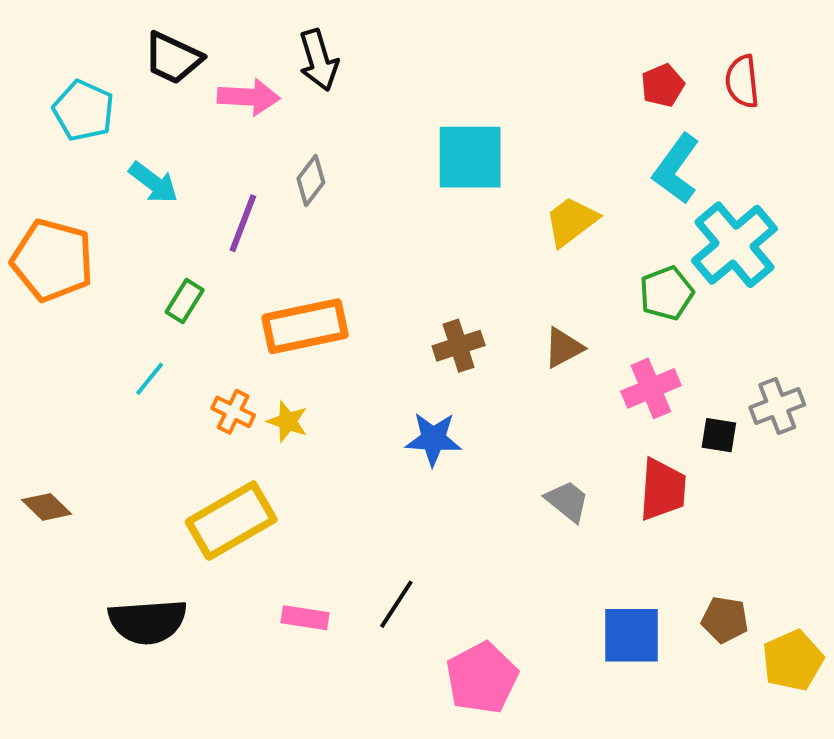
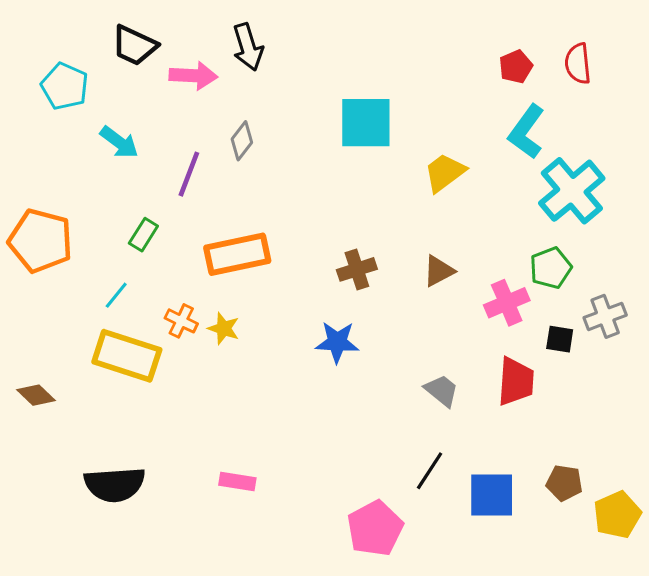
orange pentagon: (52, 260) -> (40, 241), moved
green pentagon: (666, 293) -> (551, 268), moved
yellow rectangle: (231, 521) -> (127, 356), moved, turned 48
black line: (396, 604) -> (430, 471), moved

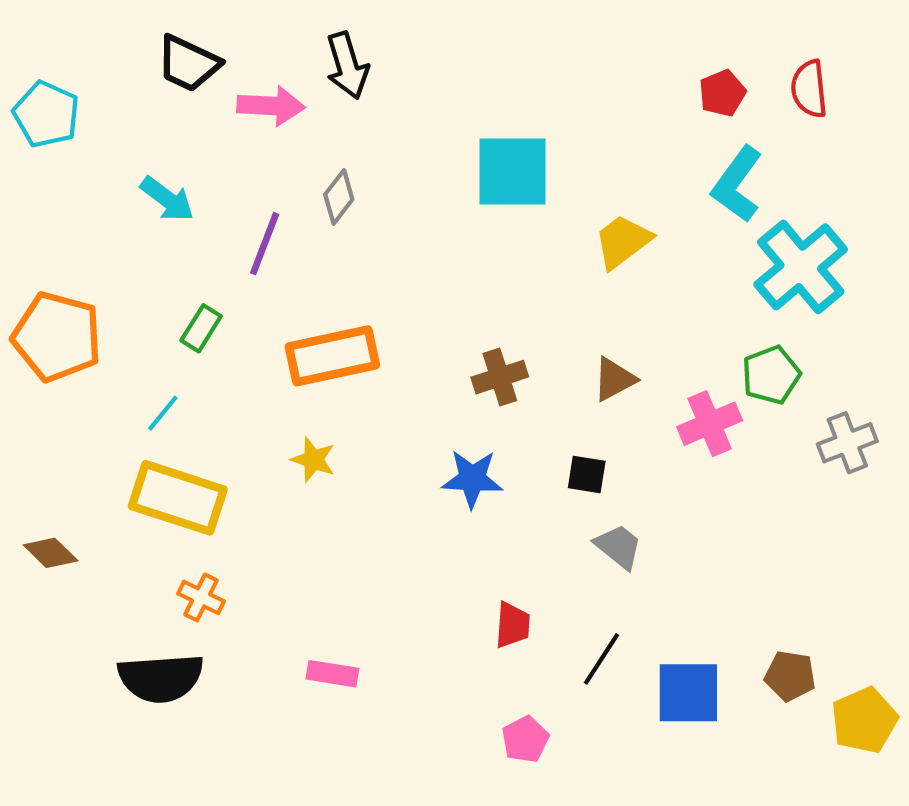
cyan pentagon: (65, 86) -> (46, 114), moved
orange cross: (181, 321) -> (201, 597), moved
black square: (560, 339) -> (587, 475), moved
red trapezoid: (516, 381) -> (513, 625), moved, size x0.7
pink pentagon: (375, 528) -> (525, 739), size x0.6

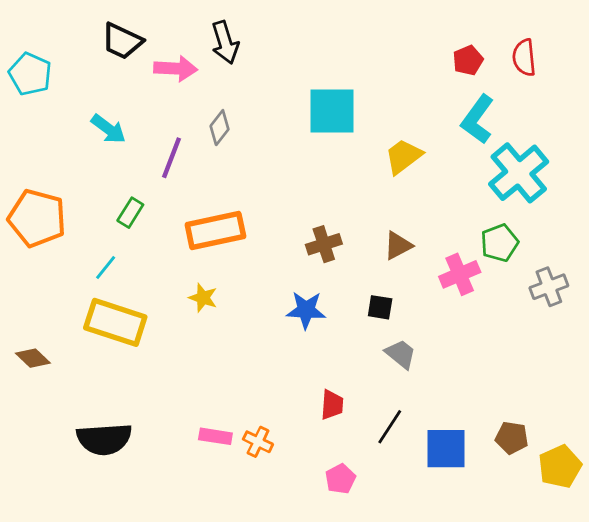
orange cross: (201, 597) -> (258, 442), moved

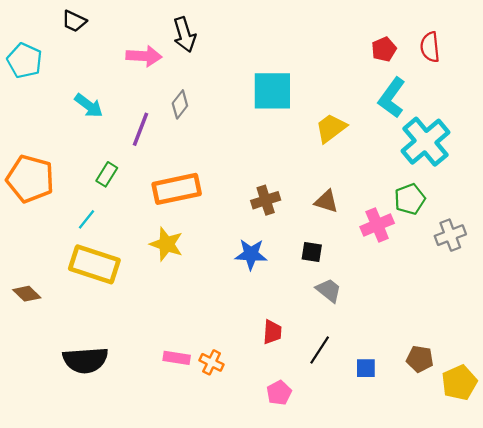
black trapezoid: (122, 41) -> (74, 21), moved, size x0.7
brown triangle: (398, 246) -> (326, 201), turned 45
yellow star: (203, 298) -> (166, 244), size x1.4
blue square: (446, 449) -> (366, 368), size x0.6

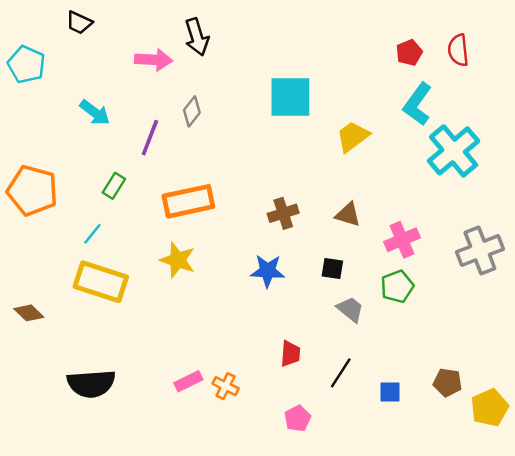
green pentagon: (410, 199) -> (397, 286), moved
gray cross: (450, 235) -> (480, 250), size x1.4
pink rectangle: (177, 358) -> (188, 381), turned -35

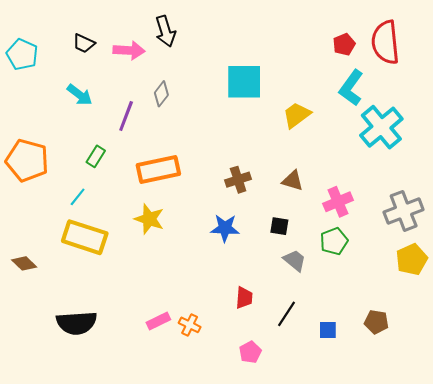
black trapezoid: (79, 23) -> (84, 43), moved
red semicircle: (458, 50) -> (385, 42), size x1.6
yellow pentagon: (490, 408) -> (412, 259), moved

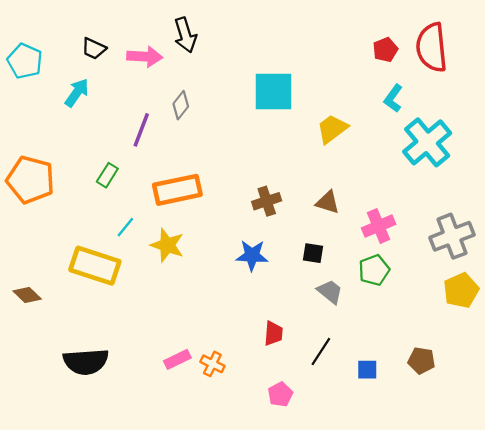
cyan L-shape: (351, 88) -> (393, 98), size x0.7
cyan arrow: (80, 95) -> (77, 93), moved, turned -92
cyan line: (78, 197) -> (125, 227), moved

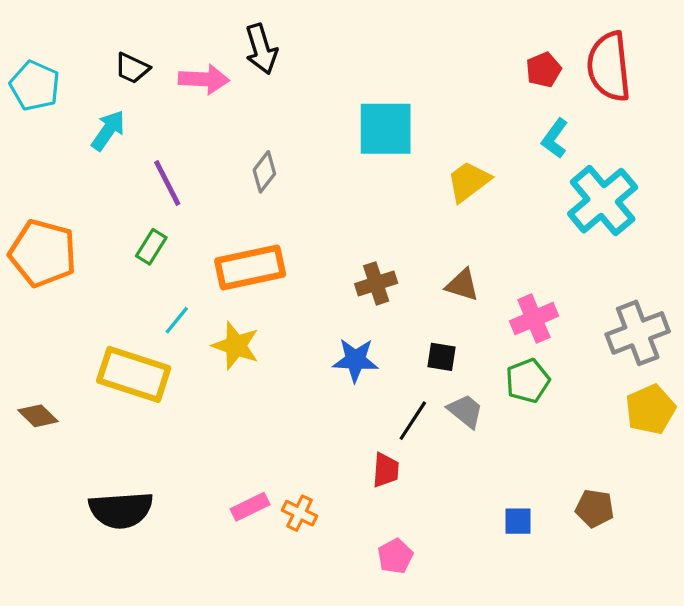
gray diamond: (181, 105) -> (264, 172), moved
purple line: (141, 130) -> (167, 183), moved, turned -48
black line: (321, 351) -> (413, 421), moved

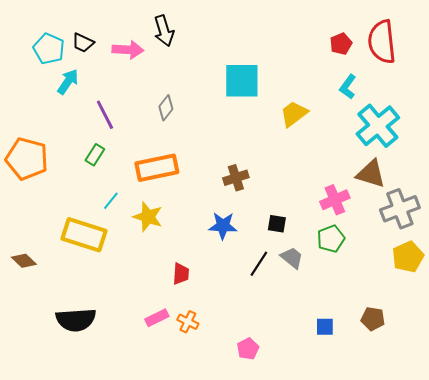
cyan pentagon: (35, 86) -> (49, 49), moved
brown triangle: (462, 285) -> (371, 174), moved, size x1.4
red trapezoid: (386, 470) -> (181, 274), moved

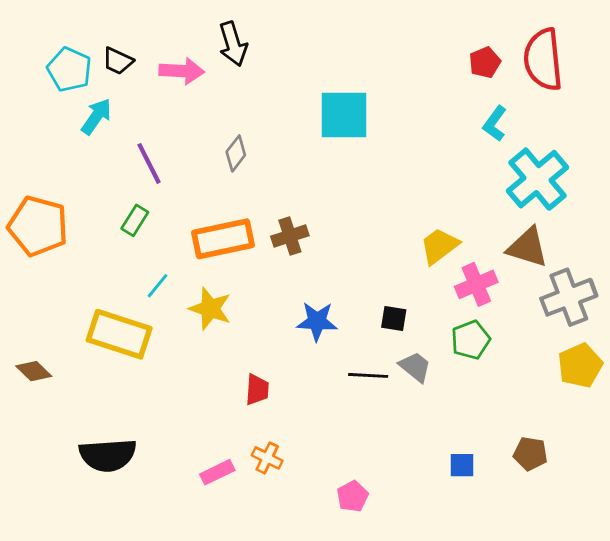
yellow trapezoid: (294, 114) -> (439, 246), moved
brown cross: (236, 178) -> (290, 236), moved
black line: (259, 264) -> (368, 375), turned 60
pink rectangle: (157, 318) -> (217, 472), moved

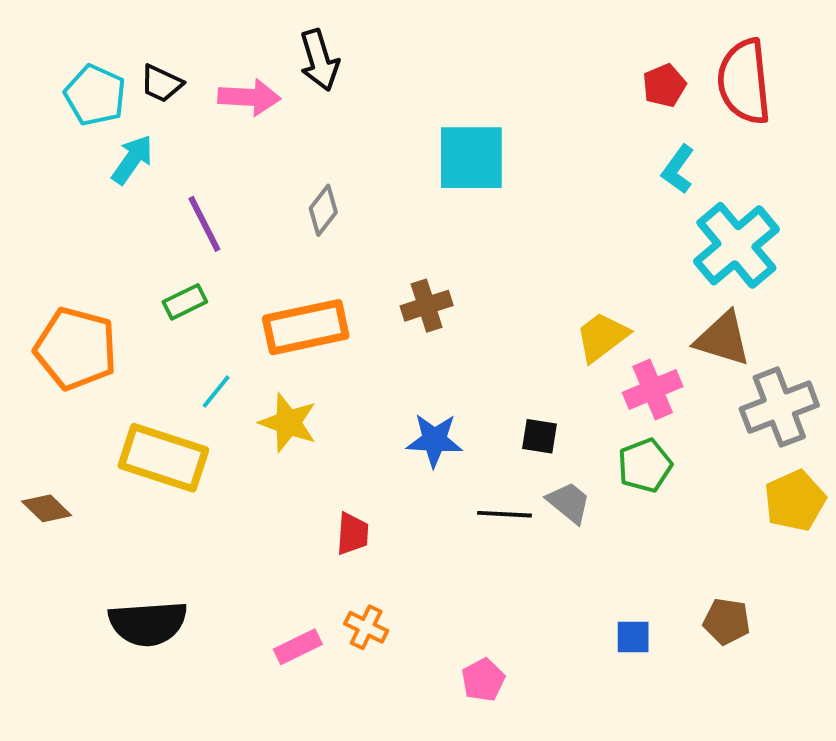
green rectangle: (135, 220) -> (185, 302), turned 32
orange pentagon: (38, 226) -> (76, 349), moved
brown cross: (290, 236) -> (427, 306), moved

